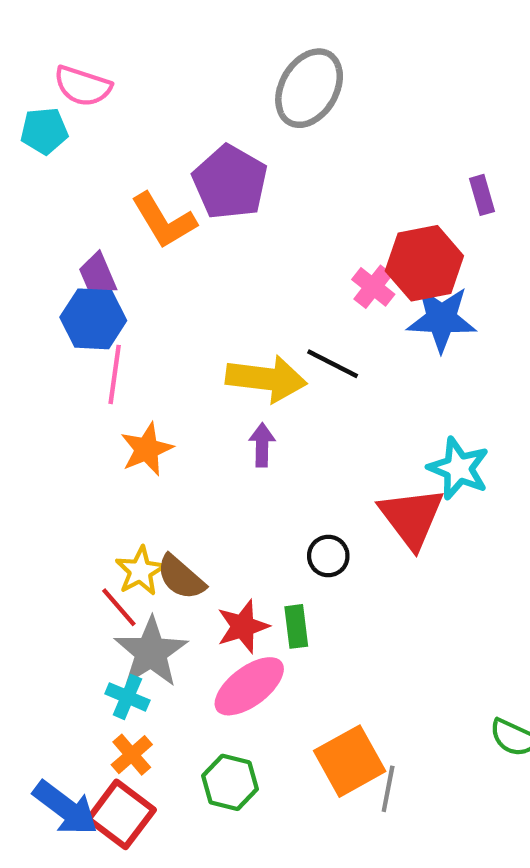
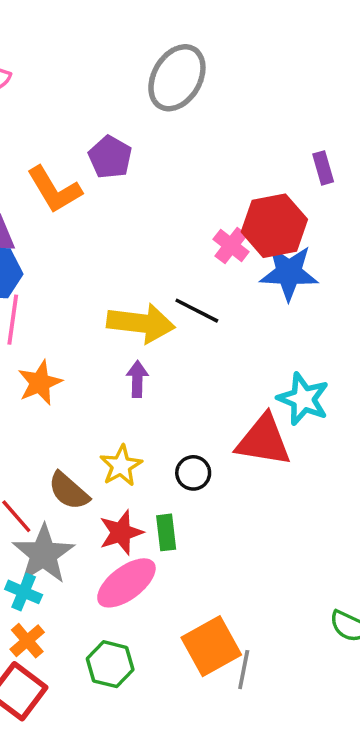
purple pentagon: (230, 182) -> (110, 157), size x0.7
red triangle: (412, 518) -> (264, 440), turned -44
yellow star: (140, 571) -> (121, 466), moved

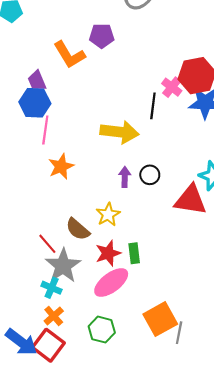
purple pentagon: (110, 157) -> (102, 36), turned -30
black line: (197, 311) -> (153, 106), moved, turned 70
purple arrow: (137, 379) -> (125, 177), moved
black circle: (193, 473) -> (150, 175), moved

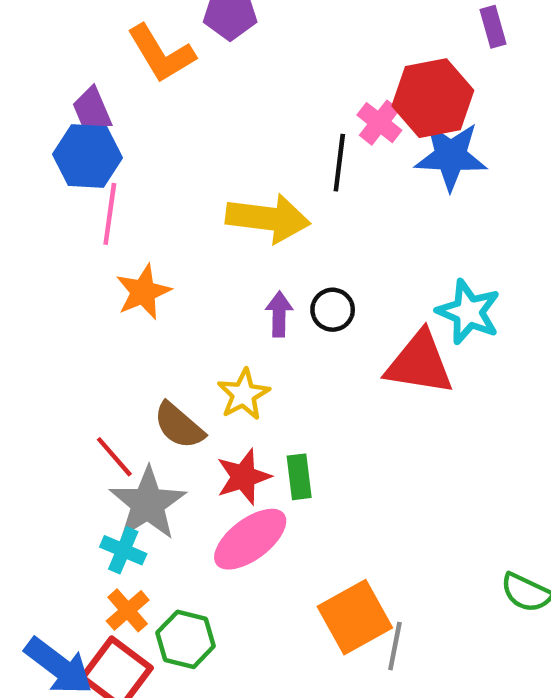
green hexagon: (102, 330) -> (186, 639), moved

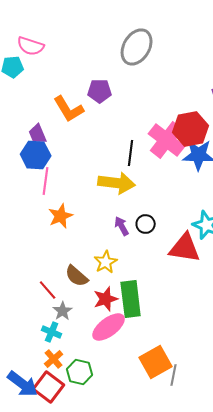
pink cross: (379, 123) -> (167, 140), size x1.8
black line: (339, 163) -> (131, 153), moved
purple arrow: (279, 314) -> (122, 226), turned -30
green rectangle: (299, 477) -> (131, 299), size x1.8
gray star: (148, 504) -> (63, 311), size x0.6

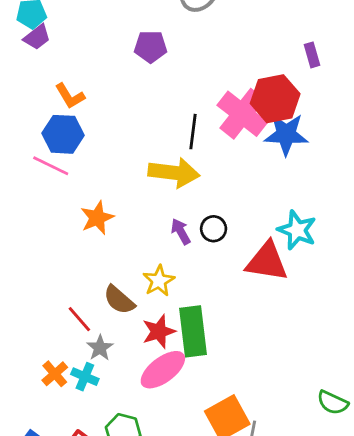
orange L-shape: (69, 109) -> (70, 96), moved, size x0.7
purple trapezoid: (38, 134) -> (37, 37), moved, turned -105
pink line: (46, 181) -> (51, 166), moved, turned -72
orange cross: (54, 359) -> (55, 374), moved

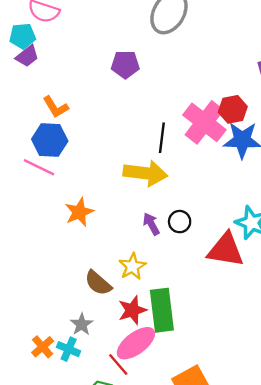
red hexagon: (275, 99) -> (233, 109), size x0.7
red line: (79, 319) -> (118, 364), moved

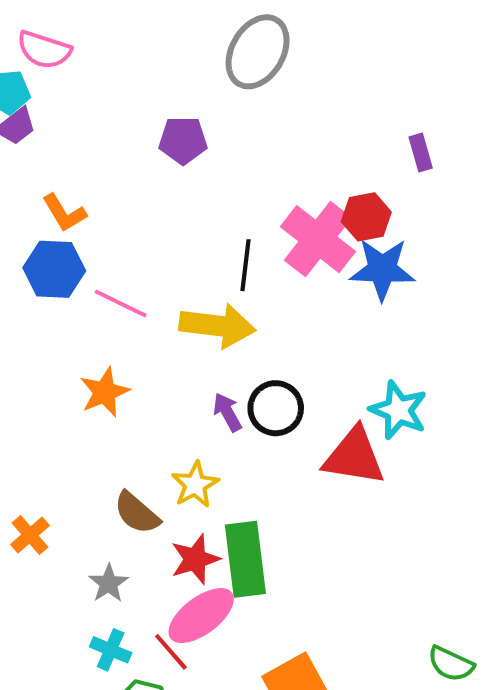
pink line: (39, 167) -> (121, 303), moved
black circle: (180, 222) -> (276, 408), size x1.4
orange cross: (43, 347) -> (30, 535), moved
cyan cross: (69, 349) -> (111, 650), moved

